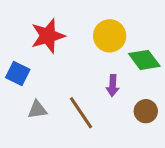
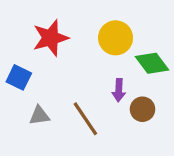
brown circle: (146, 111) -> (143, 109), moved

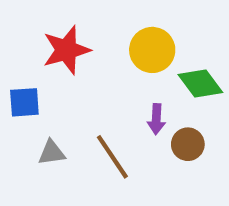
blue square: (19, 77) -> (24, 102), turned -30

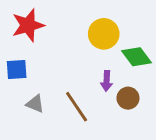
red star: (66, 50) -> (28, 25), moved
gray triangle: (52, 153) -> (35, 104), turned 30

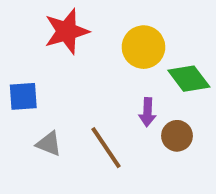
red star: (28, 25) -> (67, 31), moved

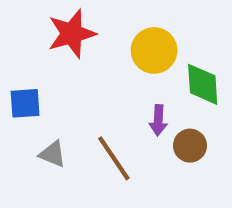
green diamond: (189, 79) -> (203, 84), turned 33

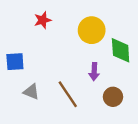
red star: (72, 34) -> (43, 20), size x0.6
brown circle: (190, 146) -> (113, 97), moved

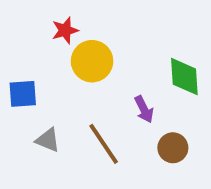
yellow circle: (92, 30) -> (92, 61), moved
purple arrow: (94, 72) -> (144, 109), turned -30

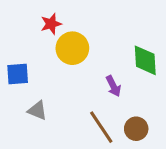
brown line: (104, 144) -> (101, 127), moved
brown circle: (173, 148) -> (136, 129), moved

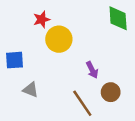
green diamond: (145, 60) -> (118, 18), moved
brown circle: (136, 129) -> (111, 92), moved

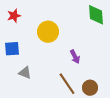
red star: (42, 19) -> (14, 16), moved
brown circle: (111, 92) -> (90, 88), moved

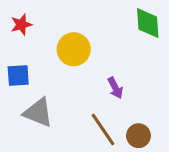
gray triangle: (25, 73) -> (38, 113), size x1.5

